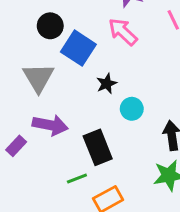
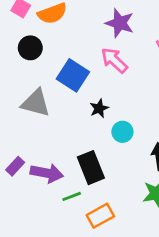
black circle: (50, 26) -> (30, 48), moved
gray triangle: (38, 78) -> (36, 103), turned -44
purple arrow: (50, 125) -> (47, 173), moved

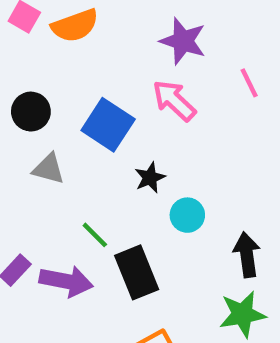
black circle: (30, 48) -> (31, 112), moved
gray triangle: (36, 103) -> (49, 169), size x0.7
green line: (72, 196) -> (95, 235), moved, turned 66

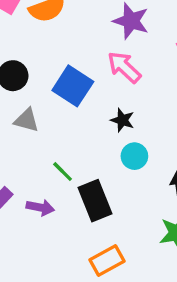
black star: (150, 178) -> (122, 120), moved, turned -30
purple arrow: (66, 281) -> (40, 207), size x0.7

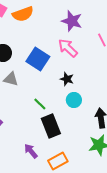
green line: (63, 172) -> (40, 104), moved
purple arrow: (40, 207) -> (31, 151), moved, turned -140

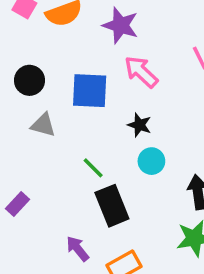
purple star: (72, 21) -> (121, 25), moved
blue square: (38, 59) -> (90, 91), turned -30

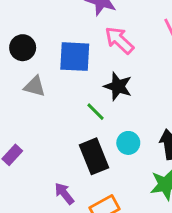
black star: (139, 125) -> (118, 86), size x1.4
cyan circle: (151, 161) -> (128, 143), moved
green line: (93, 168) -> (96, 112), moved

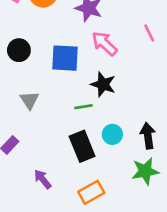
gray triangle: (35, 86) -> (29, 100), moved, turned 42
green line: (96, 112) -> (83, 107), turned -54
purple arrow: (64, 194) -> (43, 179), moved

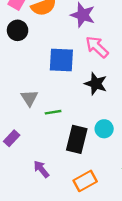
black circle: (19, 50) -> (18, 30), moved
green line: (83, 107) -> (53, 112), moved
black rectangle: (82, 146) -> (77, 139), turned 36

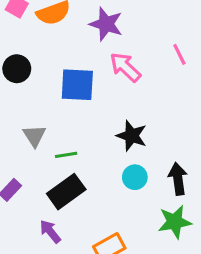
black circle: (18, 30) -> (17, 69), moved
black star: (96, 84) -> (132, 136), moved
black rectangle: (77, 139) -> (66, 192), moved, turned 40

